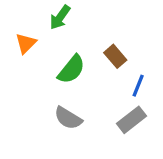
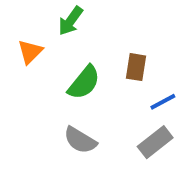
brown rectangle: (115, 56) -> (136, 67), turned 50
blue line: (138, 86) -> (163, 102), turned 40

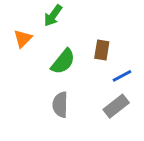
gray semicircle: (80, 140) -> (60, 105), turned 60

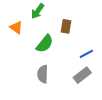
orange triangle: (23, 39) -> (16, 27), turned -40
brown rectangle: (102, 50) -> (66, 26), moved

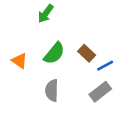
brown rectangle: (66, 26) -> (87, 53), moved, turned -56
orange triangle: (16, 27) -> (20, 61), moved

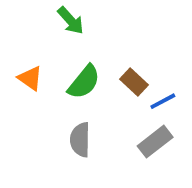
green arrow: (46, 14) -> (71, 21), turned -78
orange triangle: (20, 61) -> (30, 78), moved

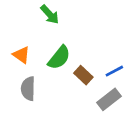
brown rectangle: (134, 82) -> (83, 75), moved
gray semicircle: (80, 140) -> (28, 89), moved

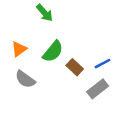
orange triangle: (21, 55) -> (19, 49), turned 49
gray semicircle: (28, 89) -> (25, 79), turned -55

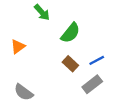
green semicircle: (53, 51) -> (70, 33), moved
gray semicircle: (25, 79) -> (24, 92), moved

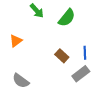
green semicircle: (70, 33) -> (67, 18), moved
blue line: (97, 60) -> (85, 53), turned -64

